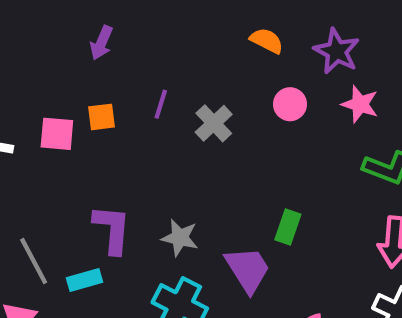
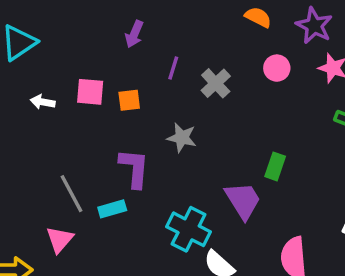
purple arrow: (101, 43) -> (134, 34), moved
orange square: (101, 117) -> (129, 100), moved
gray star: (180, 238) -> (182, 138), moved

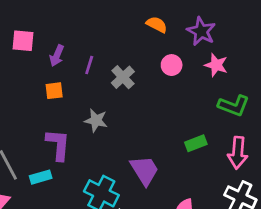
purple arrow: (134, 34) -> (57, 56), moved
pink square: (90, 92) -> (23, 41), moved
green rectangle: (275, 166) -> (196, 143), moved, turned 50

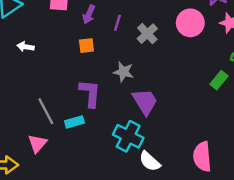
pink circle: (172, 65) -> (190, 23), size x1.5
green rectangle: (196, 143) -> (219, 80), moved, turned -30
purple trapezoid: (145, 170) -> (145, 102), moved

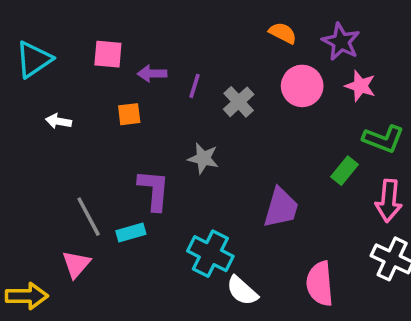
purple arrow: (89, 14) -> (152, 74), turned 66
orange square: (86, 46) -> (129, 114), moved
purple trapezoid: (145, 102) -> (281, 208), moved, turned 48

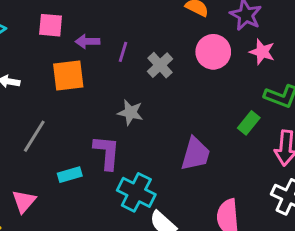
orange square: (129, 114) -> (68, 76), size x1.6
purple L-shape: (154, 190) -> (107, 152), moved
gray line: (89, 217) -> (34, 136), moved, turned 60

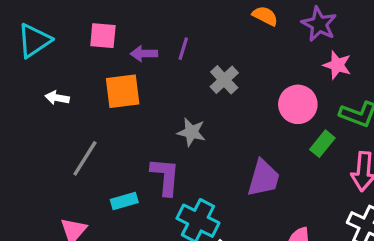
purple line: (123, 52) -> (183, 49), moved
pink circle: (213, 52) -> (298, 104), moved

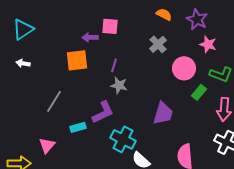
pink square: (103, 36) -> (110, 26), moved
purple line: (183, 49) -> (114, 65), moved
gray cross: (224, 80) -> (158, 44), moved
white arrow: (57, 98) -> (23, 63), moved
purple L-shape: (165, 176) -> (103, 112), turned 60

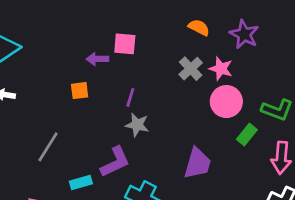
pink star: (208, 44) -> (221, 69), moved
orange square: (77, 60) -> (80, 91), size x0.6

